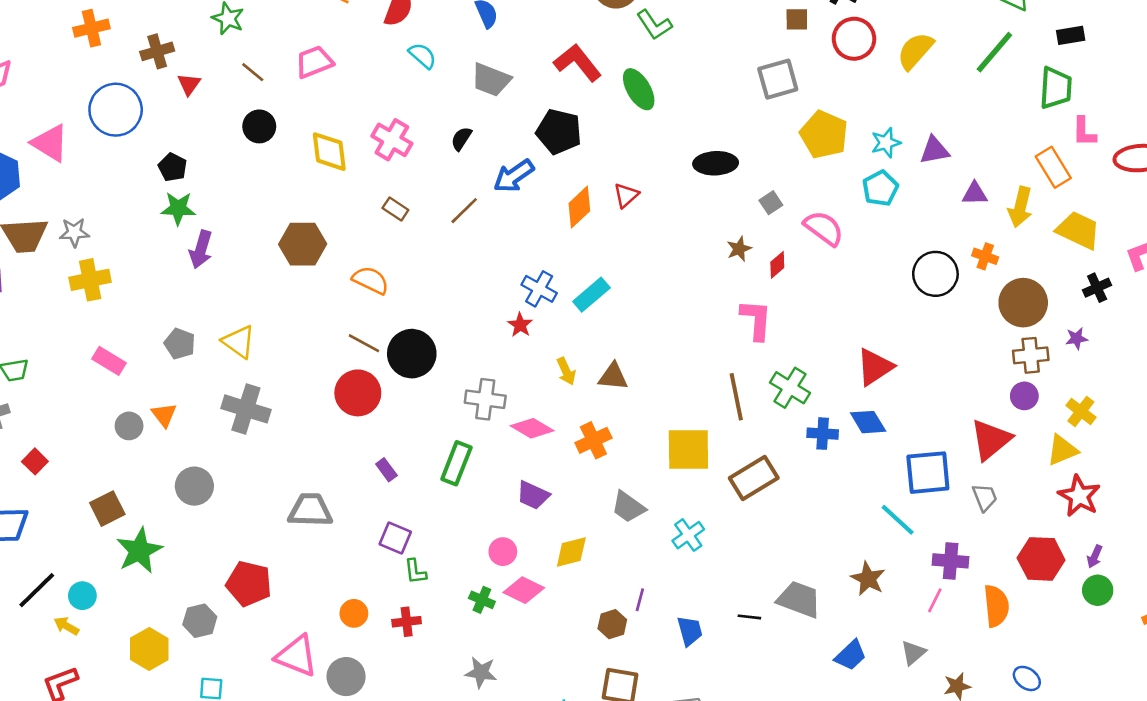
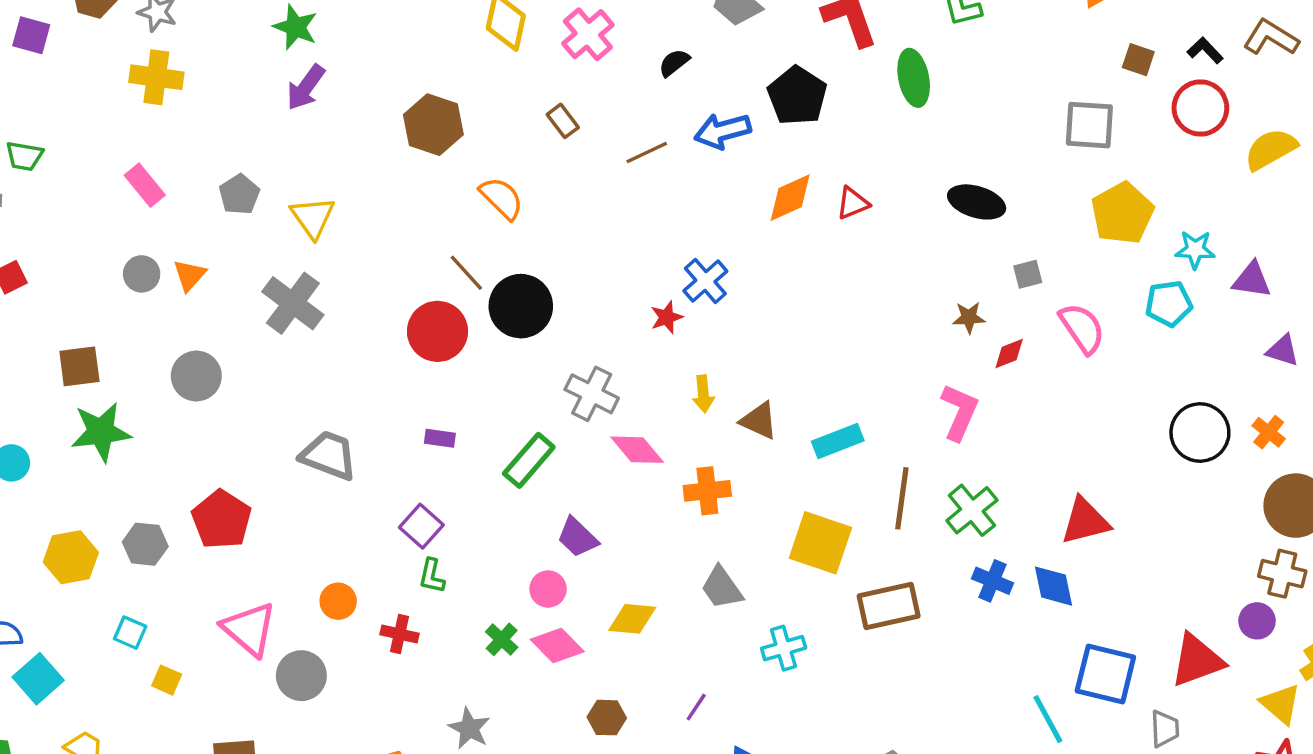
cyan rectangle: (591, 295) -> (838, 441), moved
yellow triangle: (1062, 450) -> (1281, 704), turned 44
purple rectangle: (386, 470) -> (440, 438), turned -65
purple trapezoid: (533, 495) -> (577, 537), moved
brown hexagon: (612, 624) -> (607, 718), moved

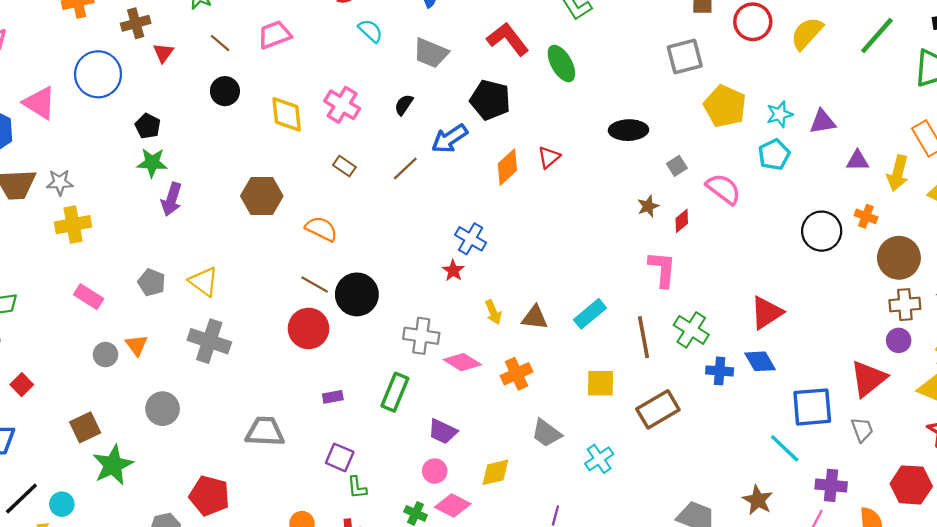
yellow square: (820, 543) -> (600, 383), size x0.7

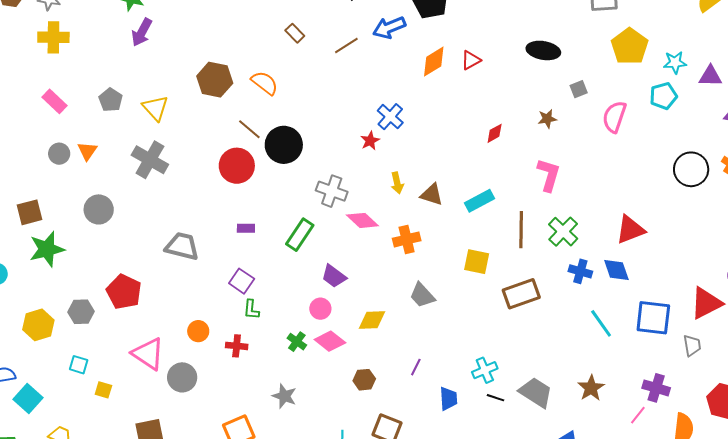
pink semicircle: (723, 189) -> (614, 117), turned -120
brown hexagon: (262, 196) -> (215, 80), moved
red diamond: (682, 221) -> (495, 133), moved
cyan line: (785, 448) -> (601, 323), moved
cyan cross: (599, 459) -> (485, 370), moved

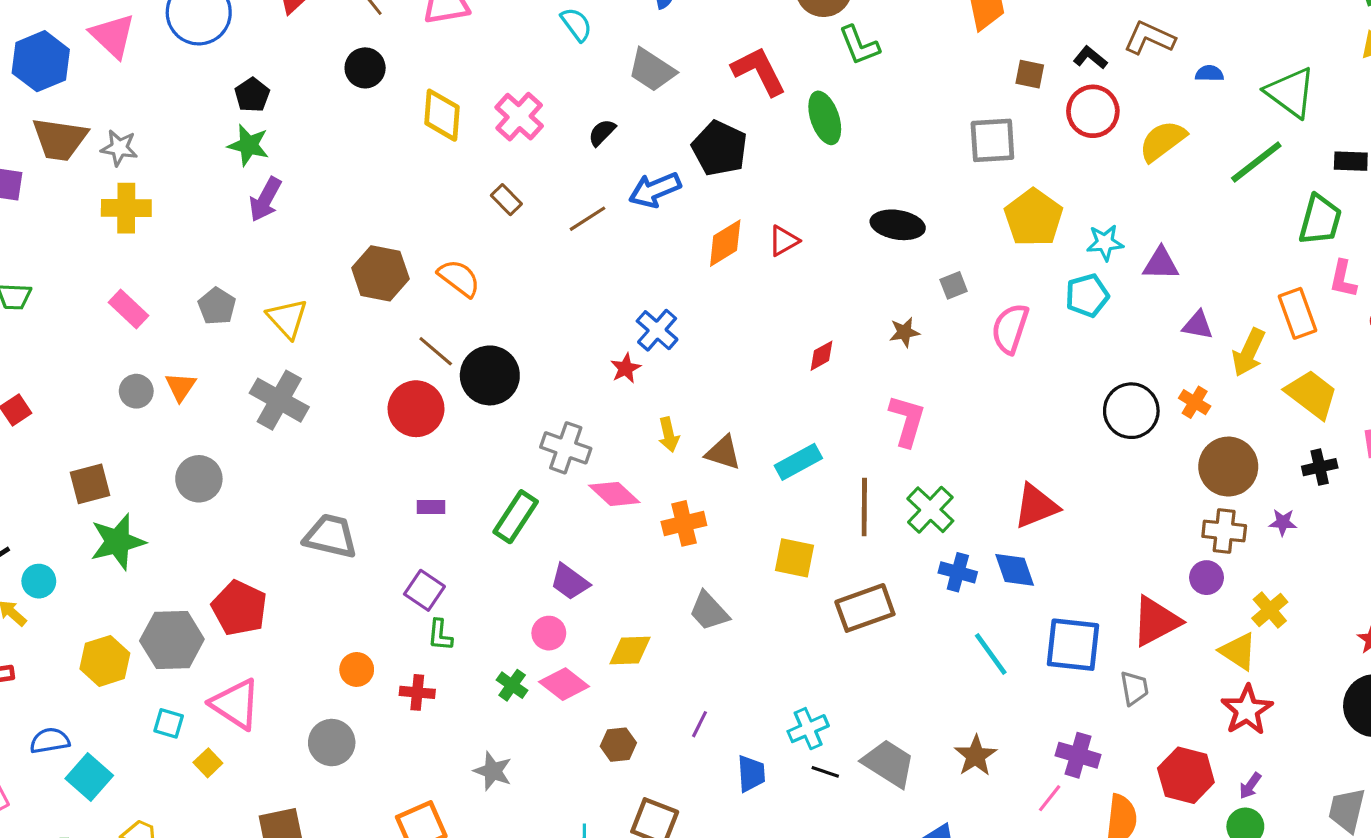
gray hexagon: (81, 312) -> (172, 640), size x1.5
pink triangle: (148, 354) -> (236, 704), moved
yellow square: (103, 390) -> (208, 763), turned 30

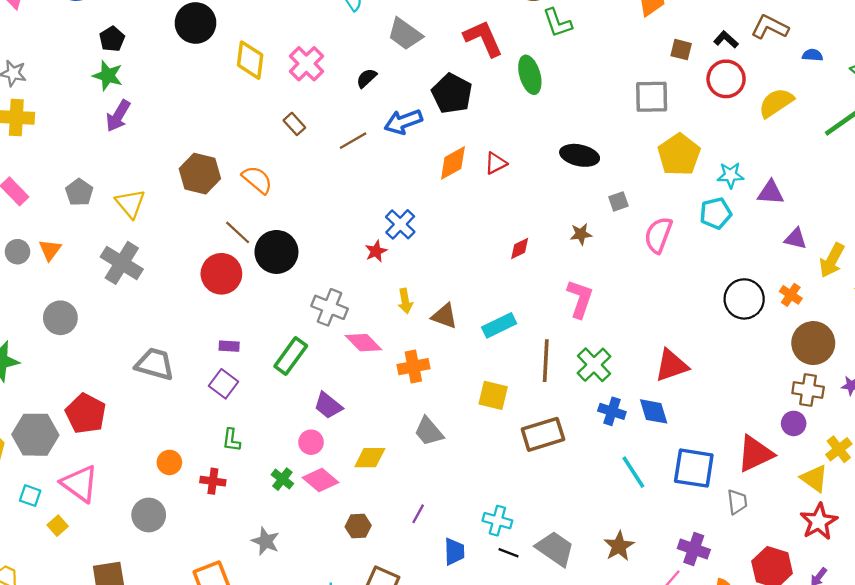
black circle: (365, 68) -> (195, 23), size x1.4
purple square: (424, 590) -> (224, 384), moved
cyan cross: (808, 729) -> (497, 521), turned 36

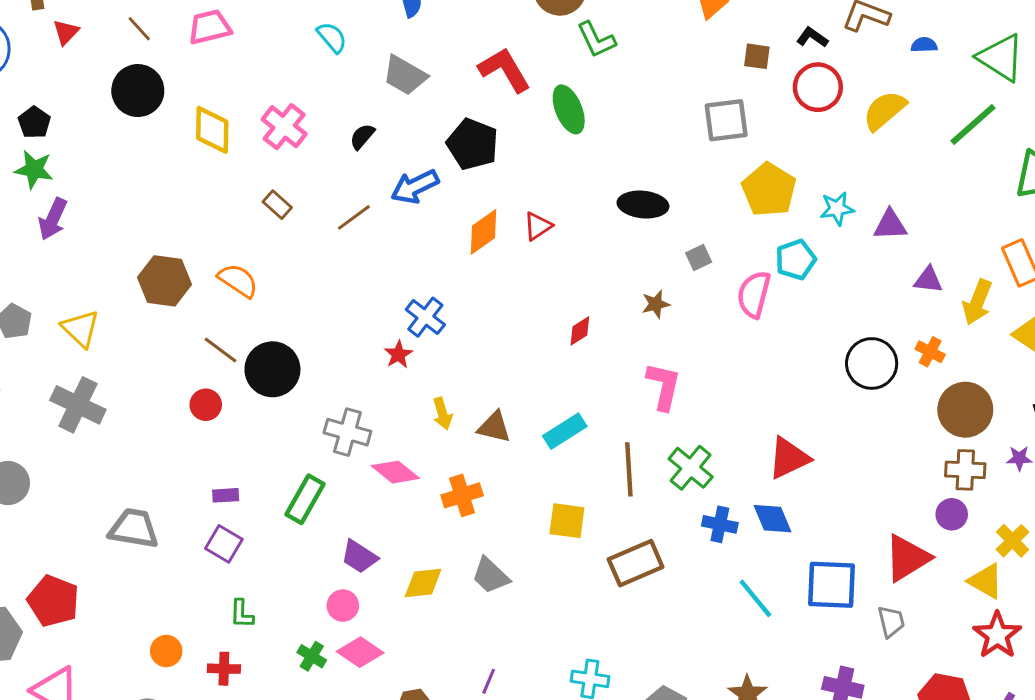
cyan pentagon: (716, 213) -> (796, 260), moved
red circle: (221, 274) -> (206, 405), size x0.6
yellow diamond: (370, 458) -> (423, 583), moved

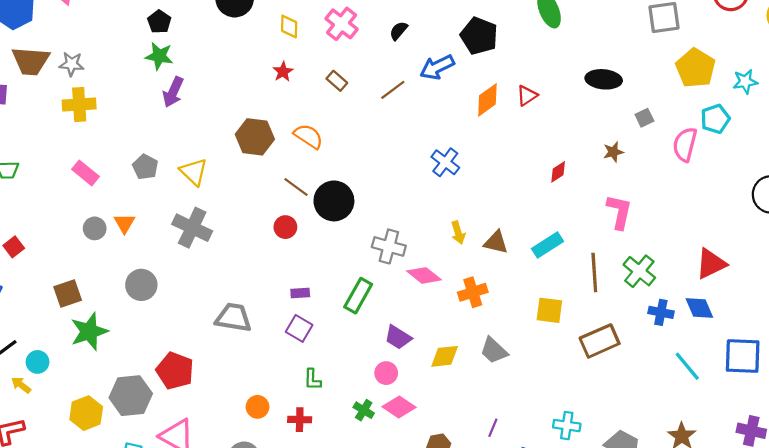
yellow diamond: (212, 130) -> (289, 26), size x0.7
red star: (398, 354) -> (283, 72), moved

